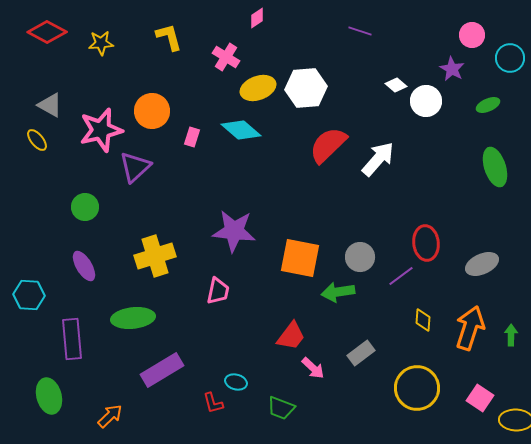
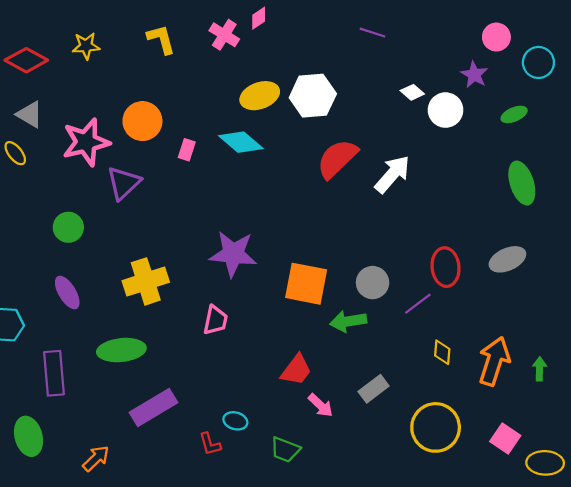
red diamond: (47, 32) -> (26, 60), moved
pink cross: (226, 57) -> (224, 35), moved
gray ellipse: (482, 264) -> (507, 259), moved

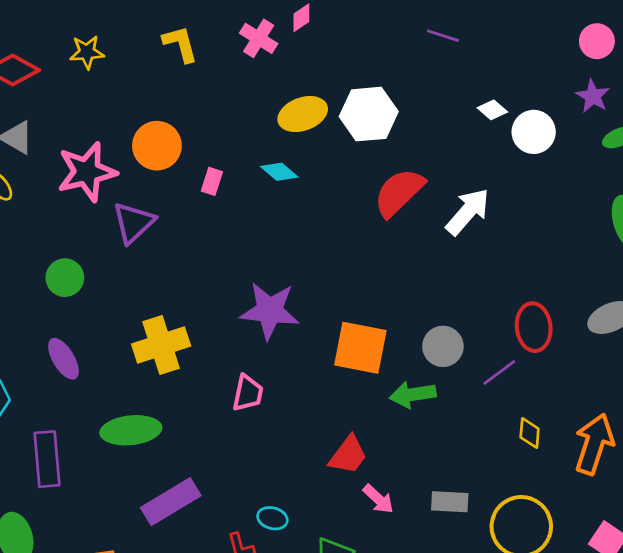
purple star: (474, 75) -> (593, 96), moved
cyan diamond: (241, 142) -> (279, 172), size x0.7
gray rectangle: (374, 389) -> (450, 502), moved, turned 40

